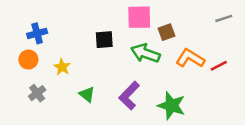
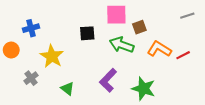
orange circle: (28, 60) -> (11, 50), moved
yellow star: (62, 67) -> (52, 56), size x1.6
green triangle: (87, 94) -> (67, 89), moved

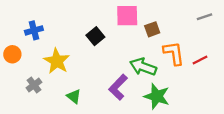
black square: (87, 33) -> (95, 36), turned -35
green arrow: (122, 45) -> (143, 67), moved
orange L-shape: (159, 49) -> (174, 53), turned 50

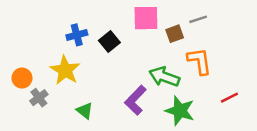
gray line: (205, 17) -> (198, 19), moved
blue cross: (34, 30) -> (77, 35), moved
orange circle: (12, 54) -> (22, 78), moved
red line: (200, 60) -> (229, 98), moved

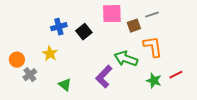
yellow star: (65, 70) -> (50, 54), size x0.7
green star: (180, 111) -> (154, 81), moved, size x0.7

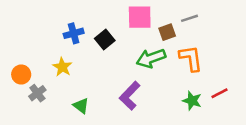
green arrow: (126, 59) -> (151, 58), moved, turned -40

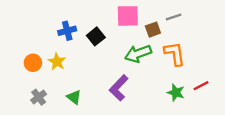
orange circle: (21, 74) -> (33, 63), moved
gray cross: (37, 93) -> (39, 97), moved

